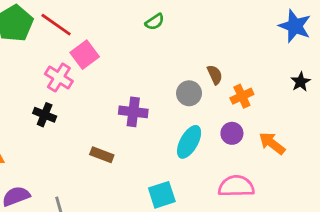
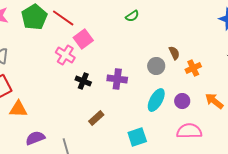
black cross: (45, 115) -> (83, 81), moved
purple circle: (232, 133) -> (182, 101), moved
brown rectangle: (102, 155) -> (96, 118), moved, turned -63

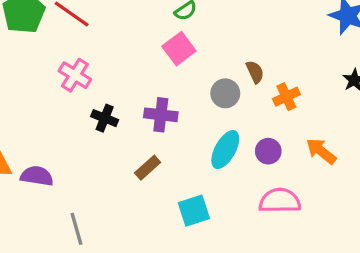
pink square: (83, 39) -> (179, 49), moved
brown rectangle: (96, 118) -> (148, 168), moved
purple semicircle: (35, 138) -> (37, 176), moved, turned 30

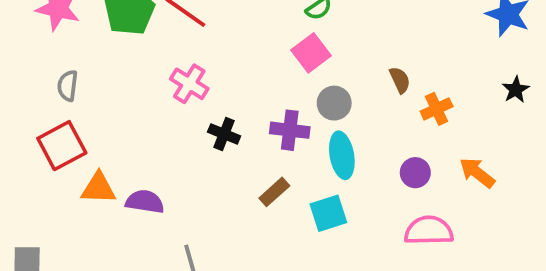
gray circle: (225, 93) -> (334, 103), moved
cyan ellipse: (225, 150) -> (342, 155), moved, turned -39
cyan square: (194, 211) -> (328, 213), moved

